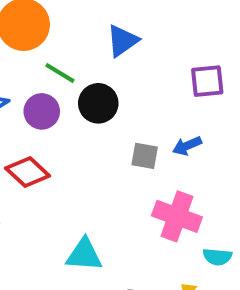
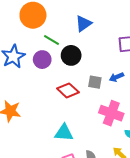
red diamond: (28, 172) -> (68, 90), moved

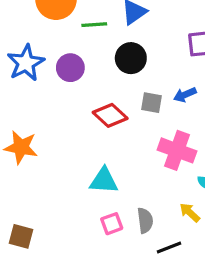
green line: (51, 40) -> (94, 25), moved, turned -35
black circle: (71, 55) -> (131, 58), moved

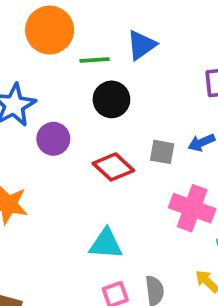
black circle: (131, 58) -> (111, 99), moved
purple circle: (70, 68) -> (53, 139), moved

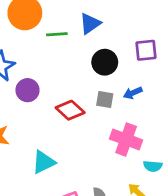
black circle: (111, 99) -> (105, 62), moved
cyan triangle: (106, 244) -> (43, 162), moved, turned -30

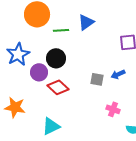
black circle: (105, 62) -> (56, 58), moved
red diamond: (70, 110) -> (58, 87), moved
pink cross: (126, 139) -> (113, 109), size x0.6

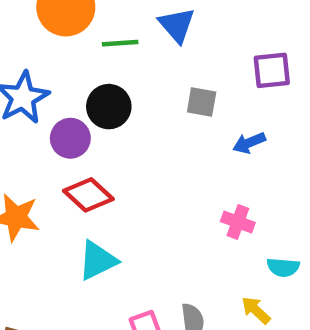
blue triangle: (86, 22) -> (177, 25), turned -36
gray square: (97, 79) -> (202, 102), moved
red diamond: (58, 87) -> (88, 195), moved

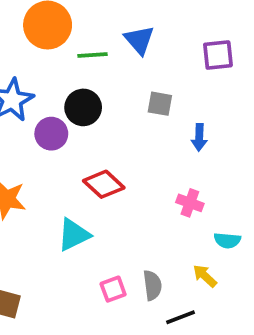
purple square: (272, 70) -> (218, 55), moved
blue arrow: (249, 143) -> (199, 137), turned -65
red diamond: (88, 195) -> (104, 184), moved

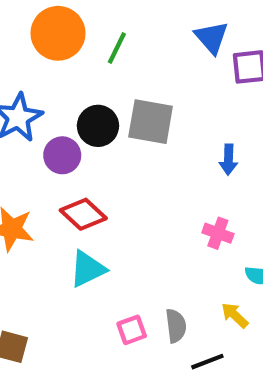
blue triangle: (139, 40) -> (212, 37), moved
green line: (92, 55) -> (117, 48), moved, turned -60
gray square: (160, 104) -> (151, 122), moved, size x1.6
red diamond: (104, 184) -> (83, 214), moved

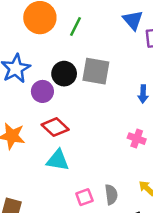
cyan triangle: (87, 269) -> (58, 160), turned 35

